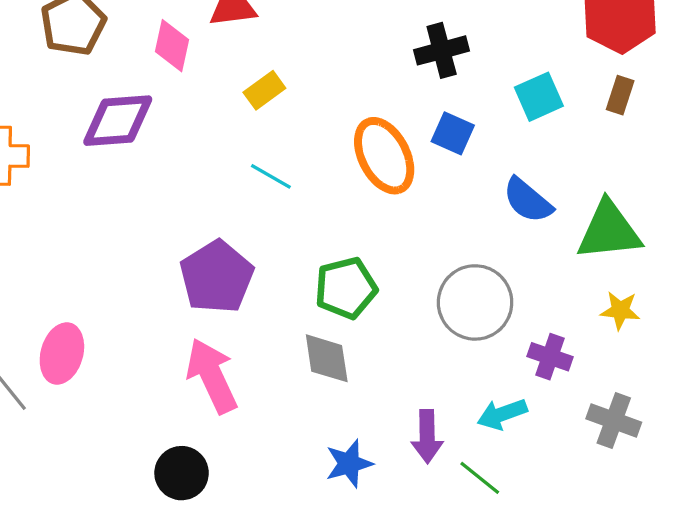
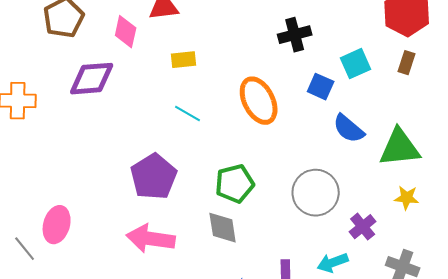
yellow rectangle: (264, 90) -> (184, 60), turned 30
blue square: (453, 133) -> (321, 87), moved
purple cross: (550, 357) -> (363, 227), turned 32
pink arrow: (212, 376) -> (151, 239), turned -57

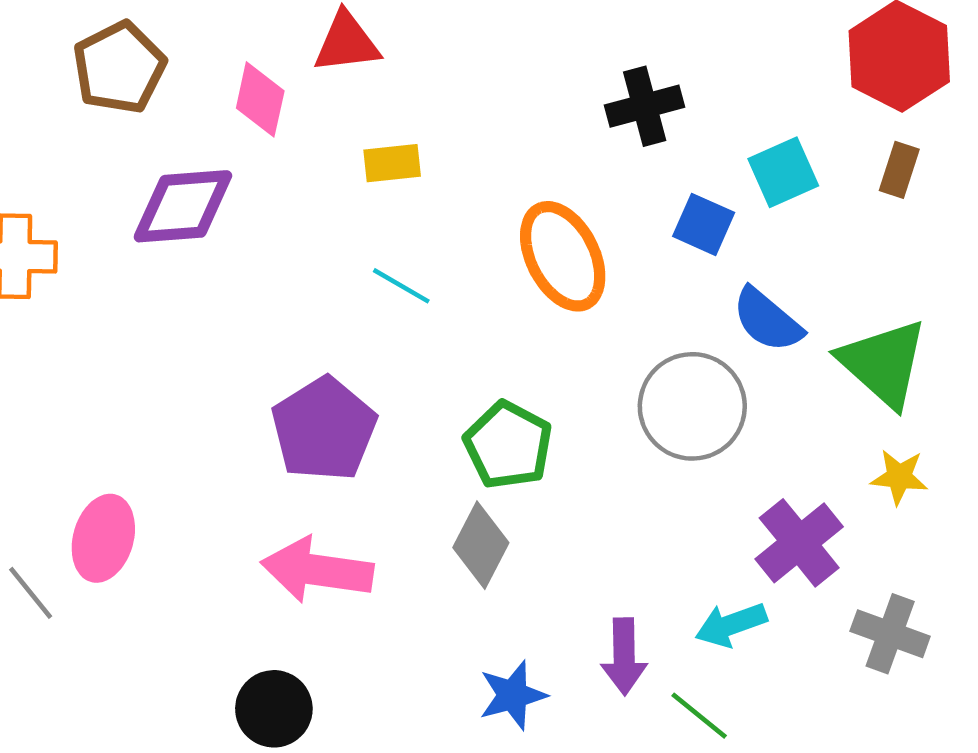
green triangle: (400, 148) -> (883, 363), turned 48
green pentagon: (235, 184) -> (508, 445), turned -30
gray circle: (316, 193) -> (692, 406), moved
purple cross: (363, 227) -> (799, 543), size x1.4
gray diamond: (223, 228) -> (481, 545), turned 36

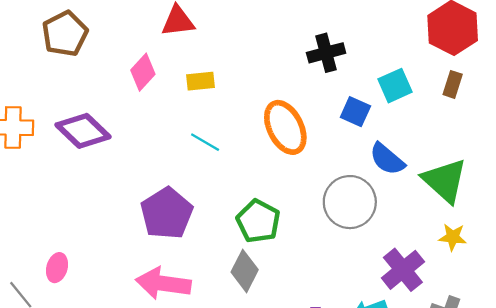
pink diamond: (260, 99) -> (143, 72), moved, turned 30
purple diamond: (183, 206) -> (83, 131), moved, turned 48
pink ellipse: (103, 538) -> (57, 268), size x0.7

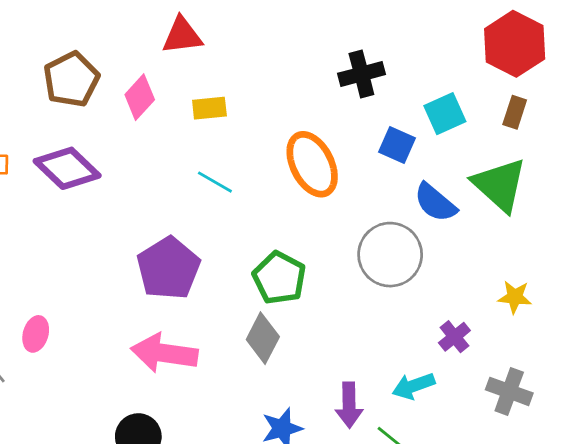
brown pentagon: (65, 34) -> (71, 79), moved
green triangle: (445, 181) -> (500, 185), moved
purple cross: (403, 270) -> (454, 337), size x0.6

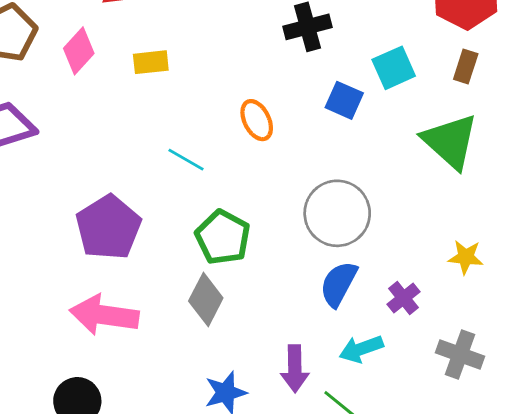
orange ellipse: (312, 164) -> (257, 120), size x0.6
cyan line: (215, 182) -> (186, 160), moved
blue semicircle: (435, 203) -> (339, 284), moved, turned 78

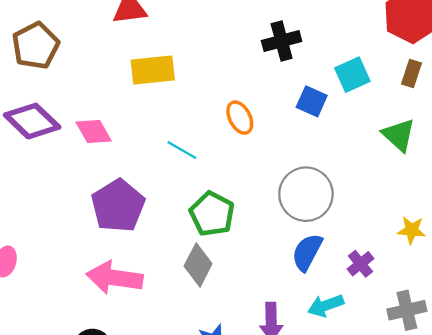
pink diamond: (79, 51) -> (94, 132), moved, turned -72
yellow rectangle: (151, 62) -> (153, 70), size x1.5
green triangle: (450, 141) -> (399, 135), size x0.7
gray cross: (460, 355) -> (407, 310), turned -33

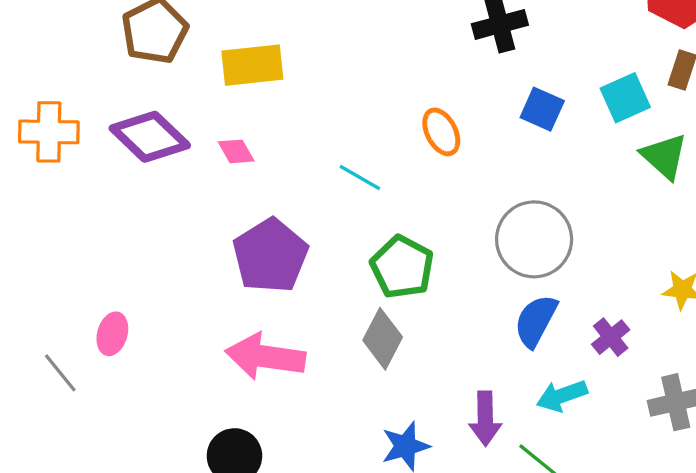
yellow rectangle: (153, 70) -> (252, 65), moved
cyan square: (352, 75) -> (625, 98), moved
pink diamond: (94, 132) -> (236, 151), size x0.7

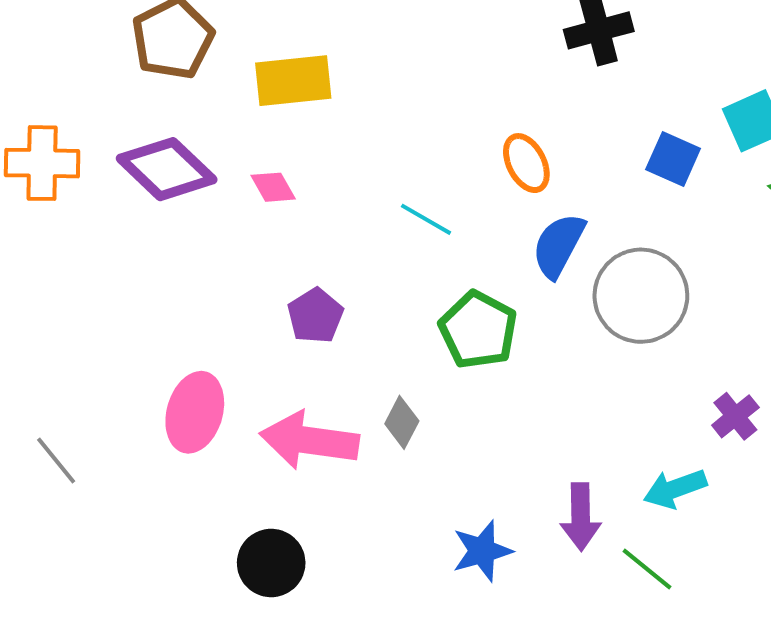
blue square: (542, 109) -> (673, 159), moved
purple pentagon: (270, 256) -> (315, 316), size x0.6
blue semicircle: (536, 321) -> (559, 245), moved
pink ellipse: (112, 334) -> (195, 412), moved, size x1.5
gray diamond: (383, 339) -> (402, 422), moved, size x0.7

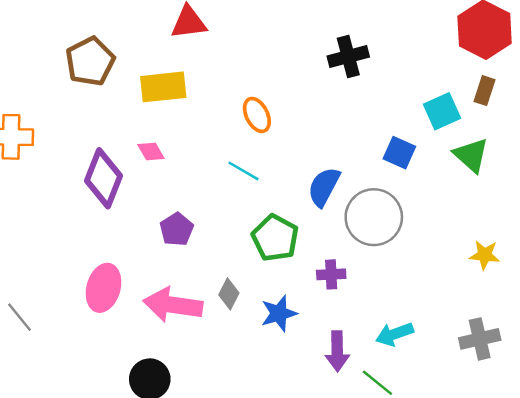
blue square: (673, 159) -> (399, 153), moved
orange ellipse: (526, 163) -> (257, 115), moved
purple diamond: (167, 169) -> (103, 178), moved, turned 68
purple cross: (735, 416) -> (331, 274), moved, turned 36
blue star: (482, 551) -> (279, 313), moved

